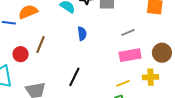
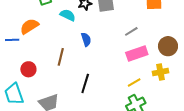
brown line: (41, 44) -> (61, 57), moved

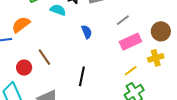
blue semicircle: (86, 39) -> (87, 32), moved
brown line: (61, 57) -> (44, 57), moved, turned -42

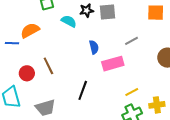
pink rectangle: (130, 42) -> (113, 64), moved
yellow cross: (156, 58) -> (157, 105), moved

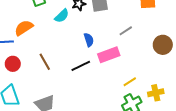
cyan semicircle: (69, 21) -> (62, 16), turned 112
red circle: (27, 73) -> (13, 64), moved
black line: (83, 90) -> (81, 66), moved, turned 48

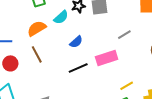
orange semicircle: (24, 28) -> (37, 28), moved
blue semicircle: (89, 40) -> (76, 42), moved, turned 64
brown line: (45, 62) -> (37, 54), moved

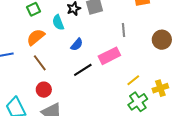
cyan semicircle: (61, 17) -> (58, 22), turned 119
gray line: (124, 35) -> (123, 30), turned -56
red circle: (10, 63) -> (44, 90), moved

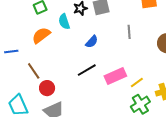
blue semicircle: (77, 44) -> (92, 42), moved
pink rectangle: (109, 56) -> (115, 76), moved
brown line: (40, 63) -> (34, 71), moved

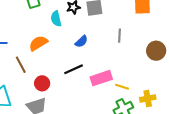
orange semicircle: (41, 35) -> (38, 43), moved
yellow line: (137, 82) -> (122, 87), turned 48
red circle: (47, 88) -> (42, 83), moved

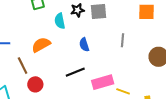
blue semicircle: (81, 41) -> (84, 45), turned 112
red circle: (42, 83) -> (35, 84), moved

